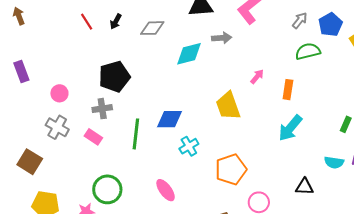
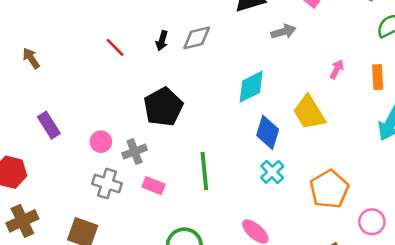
black arrow: (116, 21) -> (162, 41), moved
cyan diamond: (189, 54) -> (251, 87), moved
gray cross: (102, 109) -> (135, 152), moved
blue diamond: (169, 119) -> (268, 132), moved, turned -60

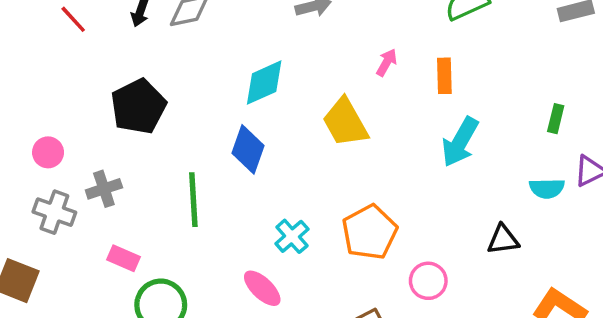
blue diamond: (268, 132) -> (248, 149), moved
gray cross: (135, 152) -> (104, 189), moved
cyan cross: (272, 172) -> (292, 236), moved
pink rectangle: (154, 186) -> (123, 258), moved

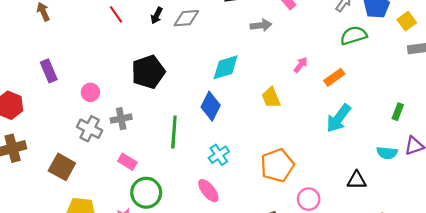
orange rectangle: (444, 76) -> (334, 77), turned 48
yellow trapezoid: (345, 122) -> (271, 98), size x0.7
cyan cross: (292, 236) -> (219, 155), moved

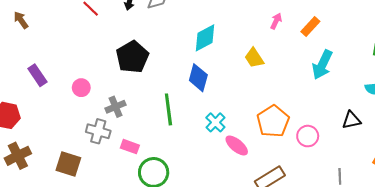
gray cross: (90, 129) -> (98, 131), moved
pink ellipse: (208, 191) -> (237, 145), moved
pink circle: (309, 199) -> (308, 136), moved

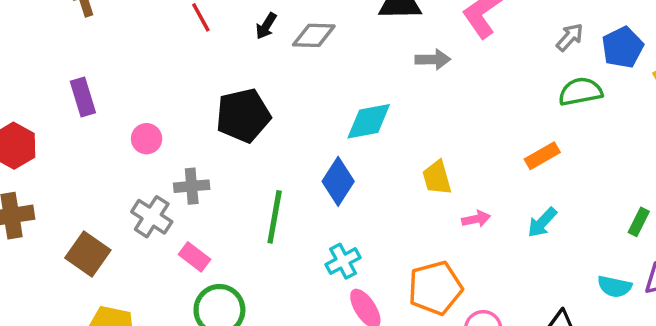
pink arrow: (276, 21) -> (476, 219), moved, turned 35
cyan arrow: (322, 65) -> (542, 222), size x0.7

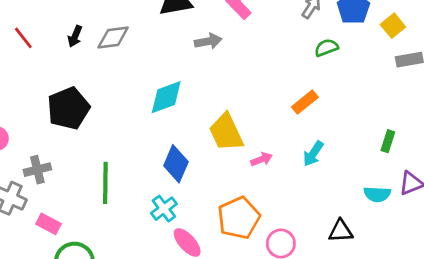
green semicircle: (580, 92) -> (326, 48), size x0.7
yellow trapezoid: (437, 178) -> (226, 132), size x1.4
blue diamond: (338, 181) -> (176, 164), moved

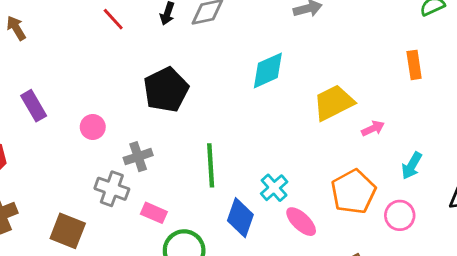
orange rectangle: (305, 102) -> (414, 65), turned -55
yellow trapezoid: (226, 132) -> (334, 103), turned 93
cyan arrow: (313, 154) -> (412, 166), moved
blue diamond: (176, 164) -> (240, 218), moved

